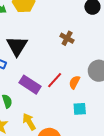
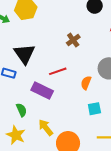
brown cross: (67, 38) -> (73, 40), turned 32
red line: (55, 80) -> (58, 71), moved, turned 36

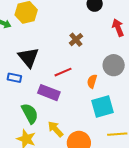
cyan square: (94, 109) -> (102, 106), size x1.6
green semicircle: (21, 110) -> (30, 113), size x1.5

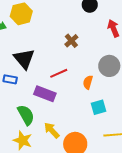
cyan square: (102, 106) -> (99, 107), size x0.7

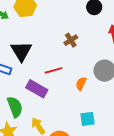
cyan square: (99, 107) -> (88, 119), moved

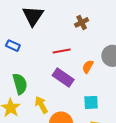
black triangle: (21, 51) -> (33, 16), moved
purple rectangle: (37, 89) -> (63, 77), moved

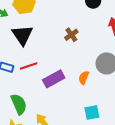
red line: (62, 51) -> (29, 66), moved
purple rectangle: (63, 77) -> (54, 79), moved, turned -55

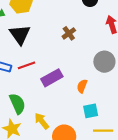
orange semicircle: (84, 78) -> (82, 86), moved

